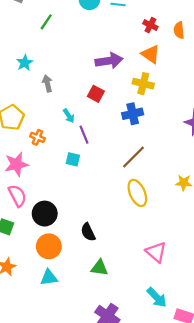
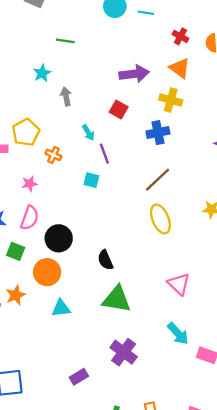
green line: (46, 22) -> (65, 41), moved, turned 63
pink star: (16, 164) -> (29, 184), size x0.6
pink semicircle: (17, 196) -> (30, 218), turned 45
orange circle: (49, 246) -> (47, 272), moved
green triangle: (99, 268) -> (117, 299), size x1.5

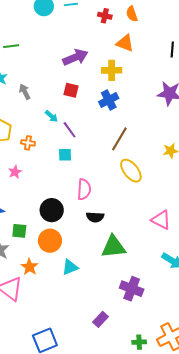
orange triangle: (180, 68) -> (125, 43), moved
pink semicircle: (30, 218) -> (84, 189), moved
black semicircle: (105, 260) -> (95, 217), turned -48

